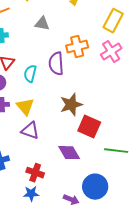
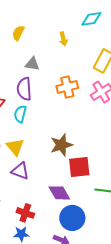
purple semicircle: (56, 64) -> (24, 89), moved
red square: (89, 127) -> (79, 167), turned -30
blue circle: (95, 187) -> (72, 218), moved

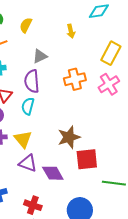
gray triangle: (32, 64) -> (40, 56), turned -35
purple diamond: (59, 193) -> (53, 173), moved

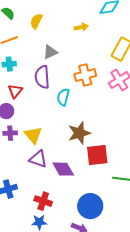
yellow arrow: (71, 31) -> (81, 27), turned -88
cyan semicircle: (28, 106) -> (63, 97), moved

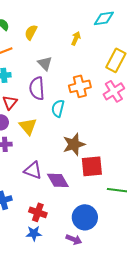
yellow arrow: (81, 27) -> (76, 38), turned -56
gray triangle: (50, 52) -> (45, 63), turned -49
yellow triangle: (33, 135) -> (28, 126), moved

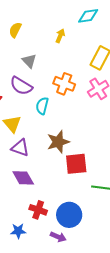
orange cross: (80, 86) -> (64, 84), turned 35
purple semicircle: (37, 88) -> (21, 86), turned -55
purple triangle: (33, 170) -> (20, 148), moved
purple diamond: (58, 180) -> (23, 178), moved
red cross: (38, 212) -> (38, 210), moved

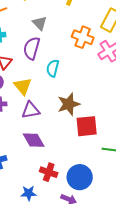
orange cross: (64, 84) -> (83, 37), moved
purple semicircle: (21, 86) -> (32, 48), turned 75
purple triangle: (20, 148) -> (31, 110), turned -30

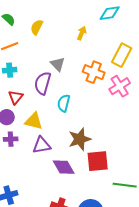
gray triangle: (40, 23) -> (58, 64), moved
yellow triangle: (23, 86) -> (34, 121), turned -36
purple diamond: (34, 140) -> (64, 167), moved

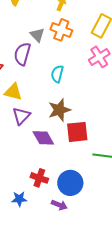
orange cross: (94, 72) -> (61, 30), moved
cyan semicircle: (64, 103) -> (57, 74), moved
purple triangle: (42, 145) -> (21, 116), turned -36

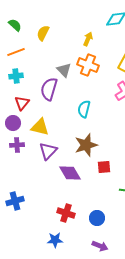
red square: (77, 132) -> (104, 167), size x0.6
blue circle: (70, 183) -> (97, 218), size x0.6
blue star: (19, 199) -> (55, 240), moved
purple arrow: (59, 205) -> (100, 246), moved

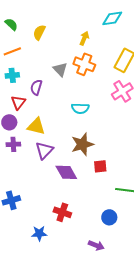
purple semicircle: (49, 89) -> (36, 87), moved, size x0.7
cyan semicircle: (84, 109) -> (80, 108), turned -102
blue circle: (97, 218) -> (109, 217), moved
blue star: (55, 240) -> (39, 233), moved

